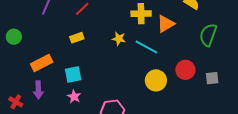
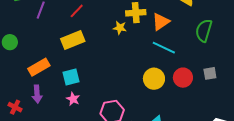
yellow rectangle: (77, 38) -> (73, 40), size x1.6
yellow star: (119, 39) -> (120, 28), moved
cyan line: (146, 47) -> (164, 48), moved
red circle: (185, 70) -> (183, 78), moved

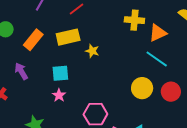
yellow star: (120, 28) -> (92, 51), moved
orange rectangle: (39, 67) -> (33, 40), moved, turned -30
purple arrow: (37, 94) -> (21, 71), moved, turned 144

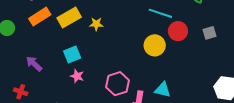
orange rectangle: (33, 40) -> (40, 17), moved, turned 35
red circle: (171, 92) -> (178, 31), moved

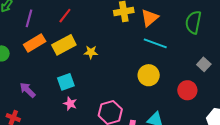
red circle: (178, 31) -> (187, 90), moved
gray square: (209, 33) -> (204, 64), turned -32

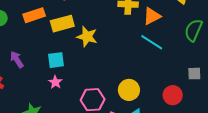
yellow star: (91, 52) -> (87, 37), size x1.5
gray square: (204, 64) -> (194, 74), turned 32
yellow circle: (149, 75) -> (129, 90), moved

